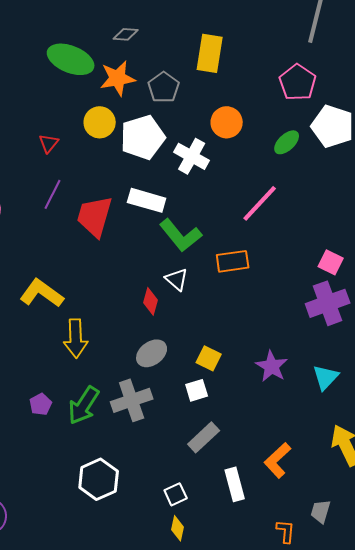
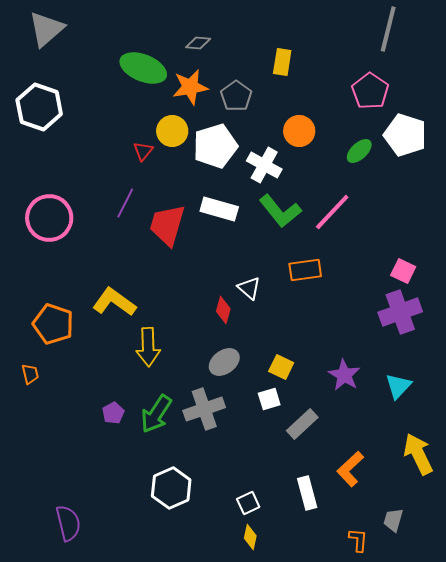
yellow rectangle: (210, 53) -> (282, 62), size x0.7
red triangle: (49, 143) -> (143, 151), moved
green L-shape: (181, 235) -> (280, 211), moved
gray rectangle: (204, 437) -> (302, 424), moved

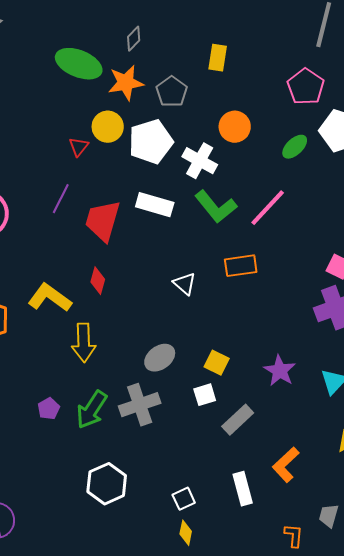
gray diamond: (198, 43) -> (134, 39), turned -50
red diamond: (223, 310) -> (98, 281), moved

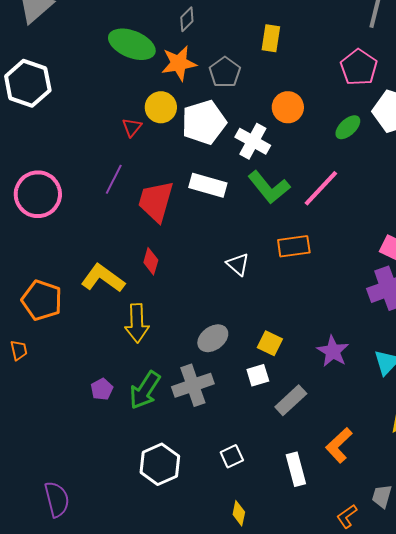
white square: (184, 499) -> (232, 456), moved
orange L-shape: (294, 536) -> (347, 516), turned -130

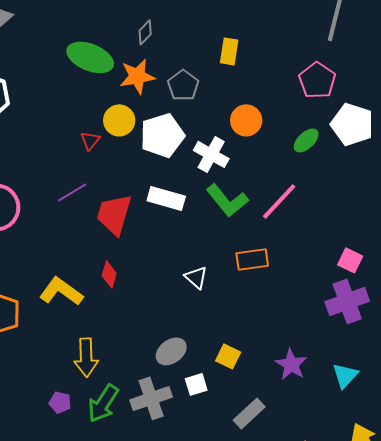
purple line: (114, 179) -> (72, 192), turned 32
yellow arrow: (137, 323) -> (86, 357), moved
white square: (258, 375) -> (196, 384), moved
purple pentagon: (102, 389) -> (60, 402), turned -30

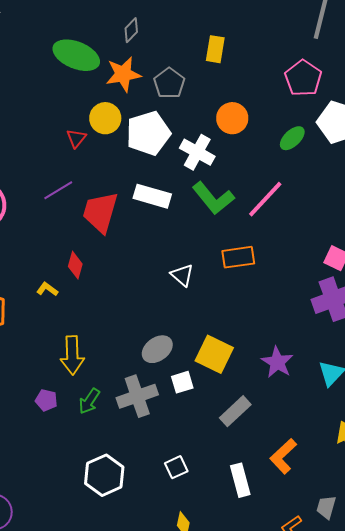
red diamond: (109, 274) -> (75, 265), moved
yellow L-shape: (61, 291) -> (47, 289), size x0.5
yellow square: (228, 356) -> (214, 354), size x1.5
green arrow: (103, 403) -> (89, 401), size x0.7

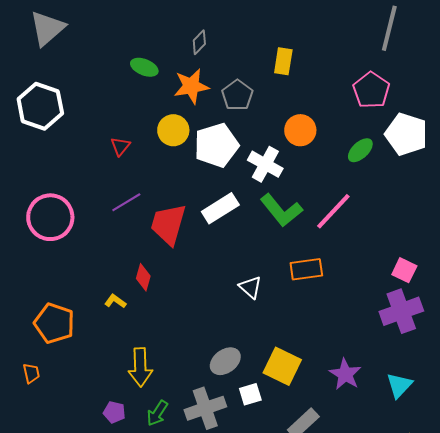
green ellipse: (76, 55) -> (144, 67), size x0.6
red triangle: (76, 138) -> (120, 146), moved
white rectangle: (152, 196) -> (220, 208), turned -48

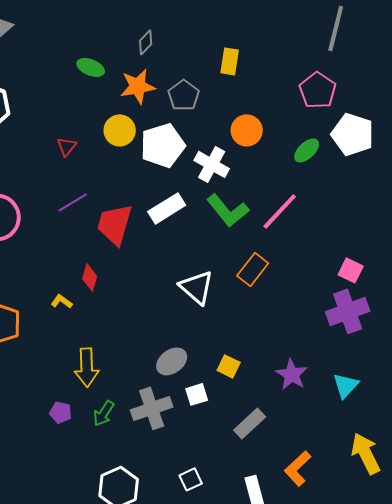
orange rectangle: (306, 269) -> (253, 269), turned -44
white triangle: (250, 287) -> (197, 287), size x1.5
yellow square: (282, 366) -> (229, 366), size x0.6

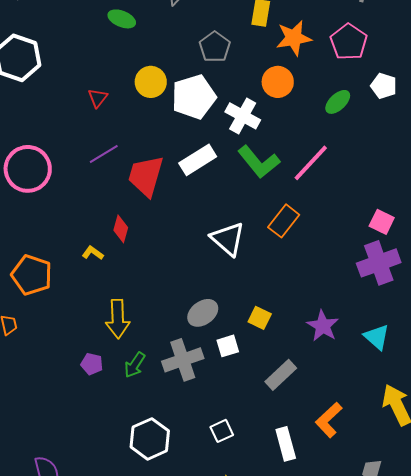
orange star: (138, 86) -> (294, 38), moved
white pentagon: (353, 134) -> (384, 86), size x0.6
cyan triangle: (346, 385) -> (377, 337), turned -32

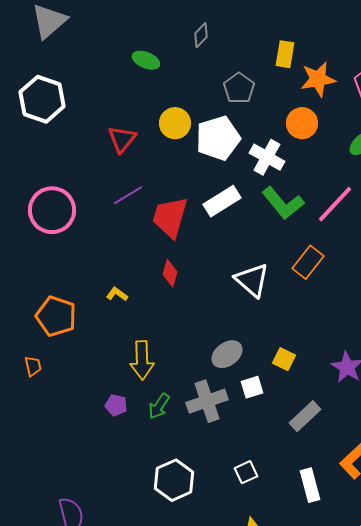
red triangle: (98, 98) -> (122, 139), size x1.4
red diamond: (121, 229) -> (170, 273), moved

